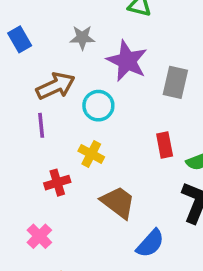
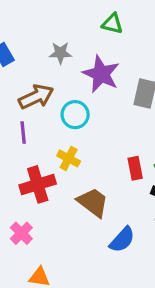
red rectangle: (165, 145) -> (135, 168), moved
red cross: (57, 183) -> (38, 184), size x1.5

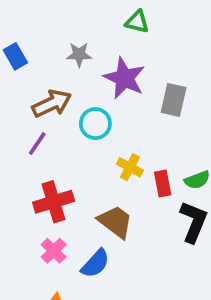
purple line: (23, 132) -> (37, 144), turned 40
yellow cross: (69, 158) -> (130, 167), moved
pink cross: (21, 233) -> (54, 251), moved
blue semicircle: (122, 240) -> (95, 264), moved

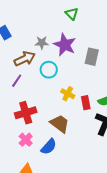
green triangle: (137, 22) -> (72, 14), turned 32
gray star: (79, 54) -> (42, 43), moved

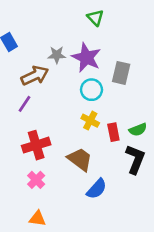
cyan circle: (49, 70) -> (92, 90), moved
blue semicircle: (49, 147) -> (97, 189), moved

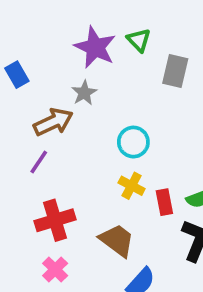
gray star: (57, 55) -> (84, 93), turned -30
purple star: (86, 57) -> (95, 47), moved
gray rectangle: (121, 73) -> (175, 71), moved

